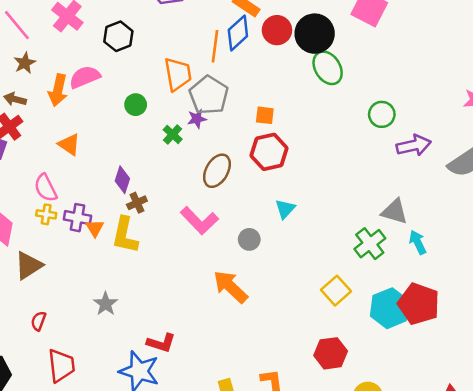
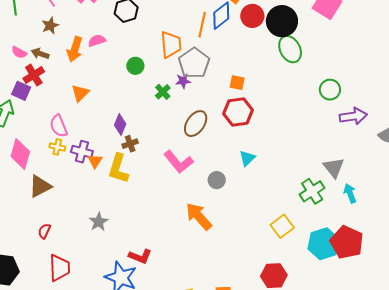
pink semicircle: (85, 77) -> (97, 41), size x0.7
orange triangle: (69, 144) -> (80, 93), turned 36
gray triangle: (394, 212) -> (334, 167), turned 30

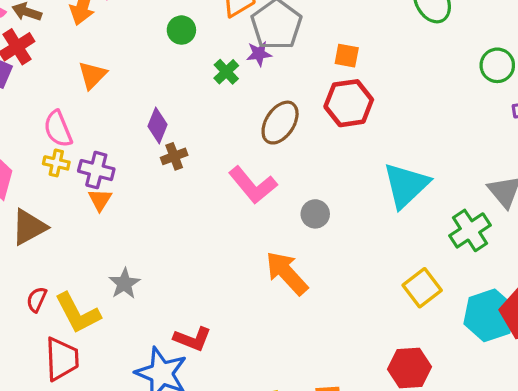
cyan triangle: (247, 158) -> (406, 185), moved, size x1.8
orange triangle: (95, 161) -> (100, 200), moved
yellow L-shape: (118, 169) -> (78, 313), moved, turned -44

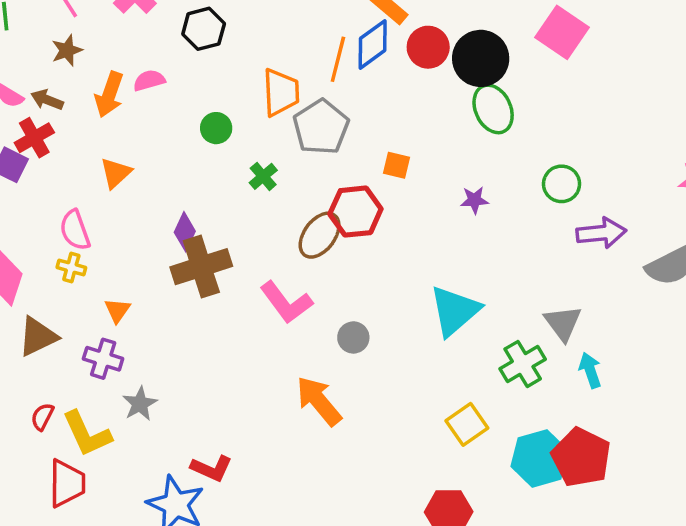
purple star: (259, 54) -> (474, 200), moved
red hexagon: (349, 103) -> (355, 212), moved
brown cross: (174, 156) -> (201, 267), size x2.0
purple cross: (96, 170) -> (103, 359), moved

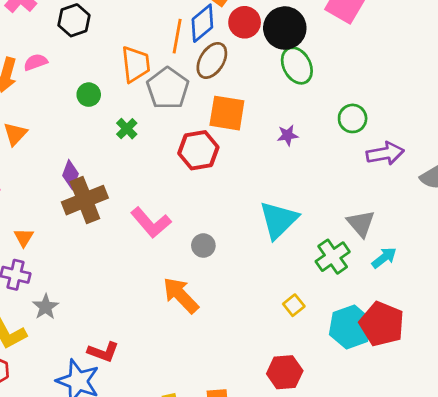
orange square: (396, 165) -> (227, 113), size x1.8
brown ellipse: (320, 235) -> (212, 60), moved
cyan arrow: (590, 370) -> (384, 258), turned 75
yellow square: (467, 424) -> (294, 305), size x0.7

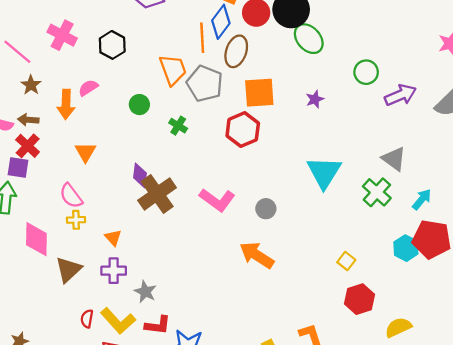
cyan arrow: (384, 258) -> (422, 199), moved
yellow square: (294, 305) -> (346, 261), moved
cyan hexagon: (350, 327) -> (406, 248), size x0.7
red L-shape: (103, 352) -> (158, 325), moved

